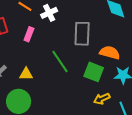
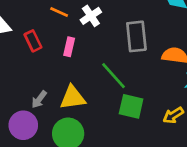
green square: (94, 72) -> (131, 106), moved
yellow triangle: (26, 74) -> (73, 98), size x1.5

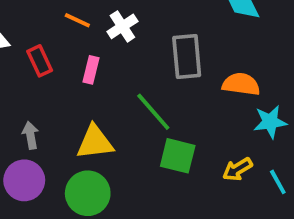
gray arrow: (39, 99) -> (30, 135), moved, turned 132

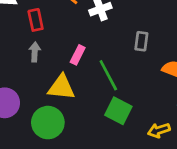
gray rectangle: (187, 56) -> (141, 41), size x0.6
pink rectangle: (91, 70) -> (78, 55), moved
gray arrow: (30, 135) -> (35, 52), moved

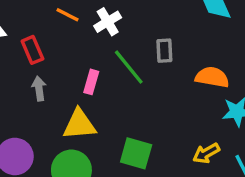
green line: (108, 75) -> (129, 67), moved
green square: (118, 111) -> (136, 153), moved

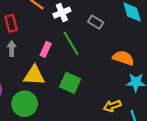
gray rectangle: (164, 51) -> (96, 22), moved, turned -64
green square: (136, 153) -> (70, 83), moved

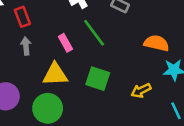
pink rectangle: (46, 49) -> (65, 43), turned -48
yellow arrow: (112, 106) -> (141, 91), moved

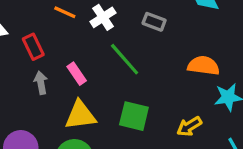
pink rectangle: (65, 43) -> (77, 74), moved

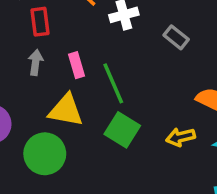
green line: (125, 59) -> (113, 83), moved
yellow arrow: (189, 126) -> (181, 137), moved

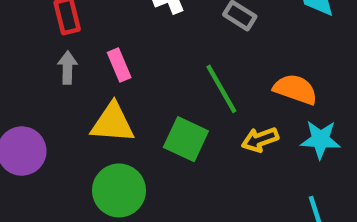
green line: (113, 83) -> (221, 89), moved
green circle: (45, 154) -> (119, 190), moved

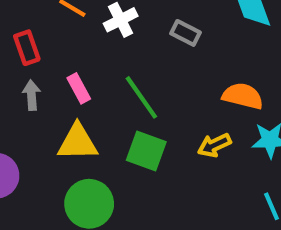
green line: (221, 89) -> (141, 97), moved

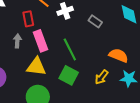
red rectangle: (27, 48) -> (28, 19), moved
pink rectangle: (79, 88) -> (40, 41), size x1.5
yellow arrow: (214, 145) -> (102, 77), turned -35

